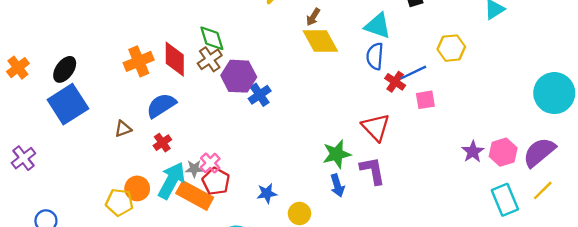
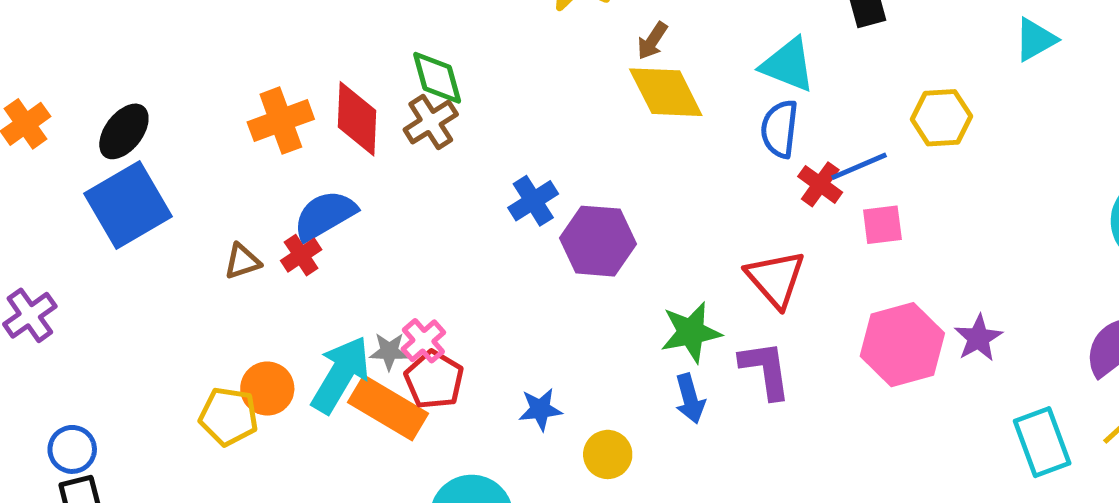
purple hexagon: (239, 76) -> (598, 241), moved
red cross: (162, 143) -> (301, 255), moved
pink hexagon: (503, 152) -> (902, 345), moved, size x1.4

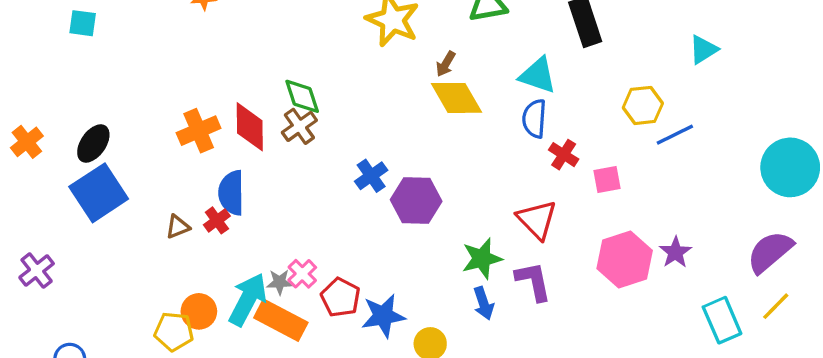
blue line: (859, 166) -> (675, 135), moved
blue semicircle: (325, 215) -> (231, 193), turned -57
red pentagon: (434, 380) -> (340, 297), moved
blue star: (540, 409) -> (383, 316), size x1.5

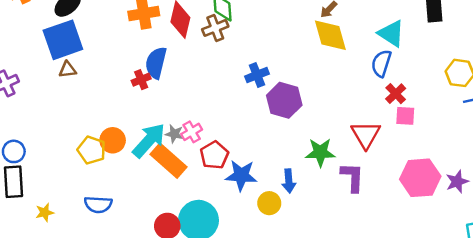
pink square: (607, 180) -> (405, 116), moved
brown triangle: (178, 227) -> (68, 70), moved
blue arrow: (484, 303) -> (289, 181), moved

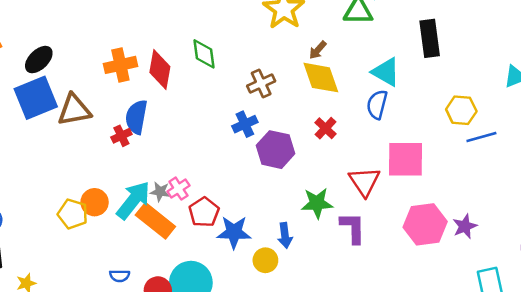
brown cross: (215, 28) -> (261, 84), moved
brown triangle: (68, 70) -> (74, 110), moved, size x1.8
red cross: (396, 94) -> (325, 128), moved
pink square: (405, 116) -> (406, 159), size x1.8
blue semicircle: (98, 205) -> (120, 276), moved, size x0.7

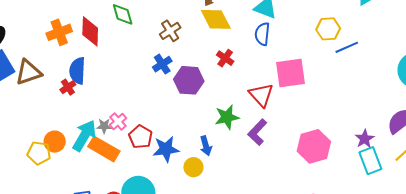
pink hexagon: (425, 224) -> (314, 146), moved
purple star: (465, 226) -> (365, 139), moved
purple L-shape: (353, 228) -> (257, 132), turned -128

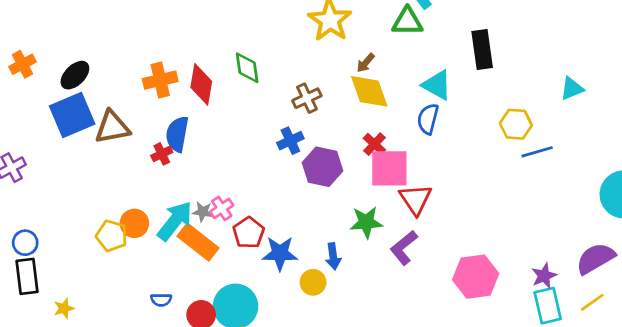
pink square: (291, 73) -> (389, 168), moved

